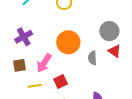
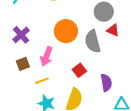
gray semicircle: (92, 58) -> (93, 41), size x1.6
red square: (61, 82) -> (79, 70), moved

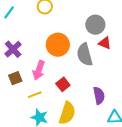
red square: (79, 70) -> (63, 84), moved

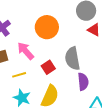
gray semicircle: (85, 55) -> (72, 59), moved
pink arrow: (39, 70) -> (26, 51), turned 114

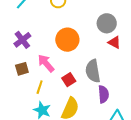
yellow line: (19, 75) -> (40, 87), turned -56

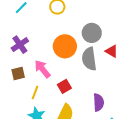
gray circle: (107, 23) -> (92, 33), moved
gray semicircle: (93, 71) -> (89, 59), moved

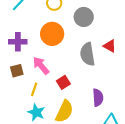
gray circle: (92, 33) -> (84, 17), moved
purple cross: (20, 45) -> (18, 42), turned 36
orange circle: (65, 46) -> (52, 34), moved

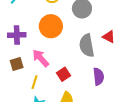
purple semicircle: (98, 98) -> (99, 77), moved

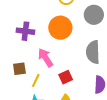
brown square: (17, 64) -> (19, 69), moved

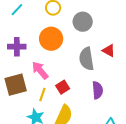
brown square: (19, 69) -> (16, 85), size x1.6
yellow line: (36, 80) -> (42, 94), moved

